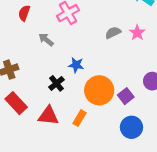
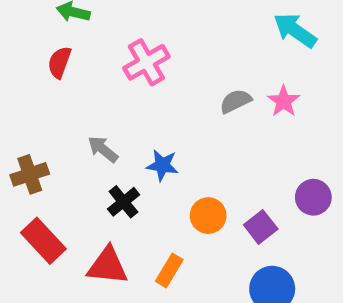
gray arrow: (46, 40) -> (103, 149), moved
orange circle: (99, 90) -> (208, 216), size x0.6

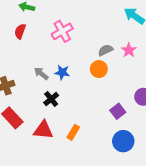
blue star: (162, 165) -> (62, 72), moved
orange circle: (208, 216) -> (99, 69), moved

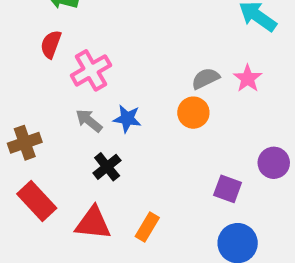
pink cross: (62, 31) -> (91, 70), moved
purple square: (118, 111) -> (228, 189), turned -32

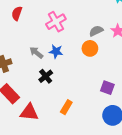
pink cross: (91, 70) -> (56, 22), moved
red triangle: (93, 223) -> (29, 112), moved

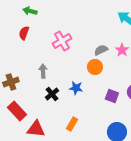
blue star: (56, 52) -> (76, 88), moved
gray arrow: (36, 53) -> (43, 71), turned 48
purple square: (107, 88) -> (112, 96), moved

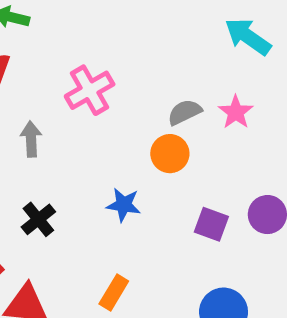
gray arrow: (43, 71) -> (31, 139), moved
black cross: (52, 94) -> (38, 219), moved

